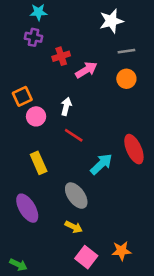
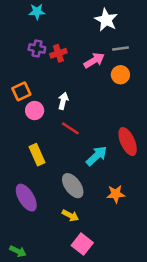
white star: (111, 21) -> (106, 20), turned -30
purple cross: (33, 37) -> (37, 49), moved
pink arrow: (86, 70) -> (94, 60), moved
orange star: (121, 251) -> (116, 194), moved

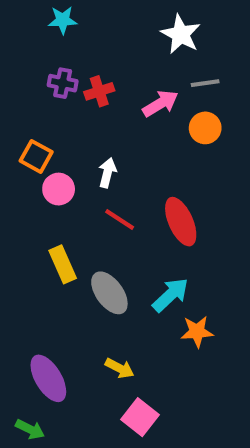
orange square: (21, 91) -> (36, 156), turned -36
red ellipse: (128, 142) -> (181, 222), moved
cyan arrow: (97, 156) -> (171, 295), moved
gray ellipse: (73, 186) -> (109, 293), moved
purple ellipse: (26, 198) -> (48, 378), moved

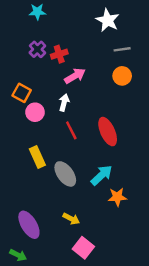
purple cross: (63, 83) -> (37, 49), turned 35
pink arrow: (160, 104) -> (75, 76), moved
red line: (120, 220) -> (71, 130), turned 30

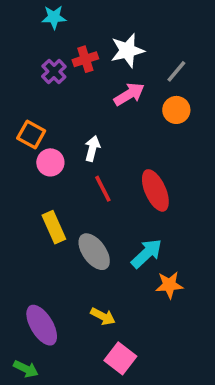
white star: (108, 20) -> (127, 50), moved, turned 30
gray line: (122, 49) -> (176, 71), turned -42
red cross: (59, 54) -> (85, 59), moved
pink arrow: (75, 76) -> (129, 94), moved

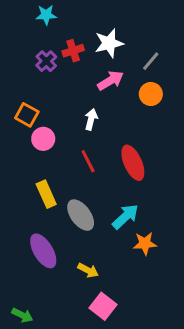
white arrow: (92, 148) -> (91, 119), moved
purple ellipse: (42, 325) -> (43, 251), moved

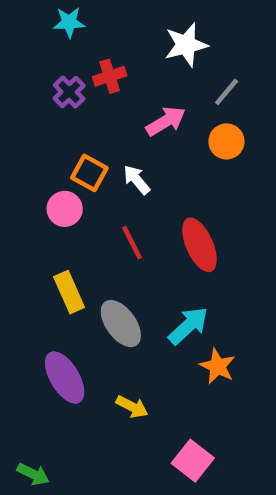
white star: (109, 43) -> (186, 45), moved
orange square: (27, 115) -> (89, 173), moved
white arrow: (91, 119) -> (137, 180), turned -54
orange star: (145, 243) -> (217, 366), turned 30
pink square: (103, 306) -> (193, 461), moved

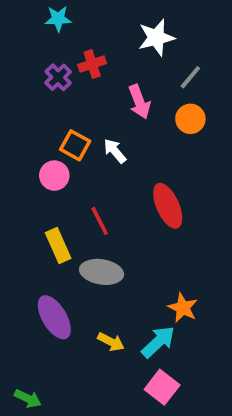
pink arrow: (166, 121) -> (139, 102), turned 100
red line: (132, 243) -> (100, 221), moved
gray ellipse: (121, 324) -> (102, 272), turned -45
cyan arrow: (188, 326) -> (158, 342), moved

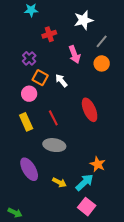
purple cross: (58, 77) -> (29, 58), moved
yellow rectangle: (58, 245) -> (26, 122), moved

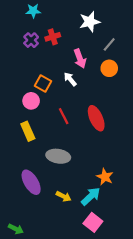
purple cross: (29, 58) -> (31, 40), moved
white arrow: (61, 81) -> (70, 79), moved
red line: (53, 118) -> (64, 116), moved

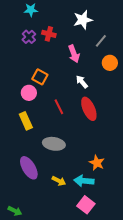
red cross: (53, 37) -> (49, 34), turned 32
orange circle: (109, 68) -> (110, 63), moved
white arrow: (70, 79) -> (82, 82), moved
cyan arrow: (91, 196) -> (84, 181), turned -132

